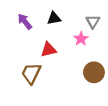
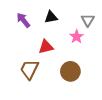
brown circle: (94, 72) -> (70, 71), moved

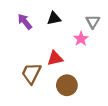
red triangle: (46, 47) -> (55, 58), moved
brown circle: (70, 71) -> (67, 85), moved

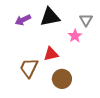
black triangle: (54, 18) -> (50, 17), size x1.5
purple arrow: (25, 22) -> (23, 20), turned -77

